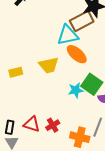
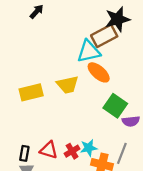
yellow rectangle: (16, 72) -> (31, 92), size x1.5
cyan star: (76, 90) -> (89, 148), moved

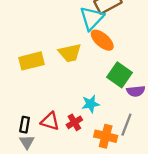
cyan triangle: (89, 51) -> (92, 18), turned -35
cyan star: (89, 148) -> (91, 104), moved

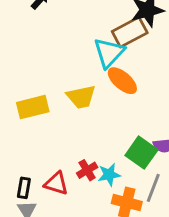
green square: (120, 75) -> (141, 153), moved
cyan star: (91, 104) -> (109, 175), moved
red cross: (74, 122) -> (87, 170), moved

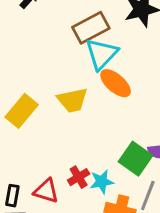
brown rectangle: (130, 32) -> (91, 28), moved
yellow rectangle: (33, 107) -> (22, 111), turned -36

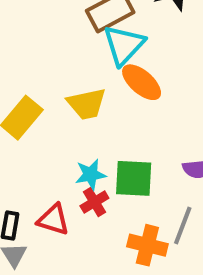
green square: (135, 159) -> (134, 178), moved, turned -32
cyan star: (102, 182) -> (91, 174), moved

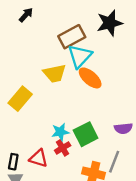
yellow trapezoid: (87, 104) -> (55, 73), moved
green square: (134, 178) -> (86, 134), turned -30

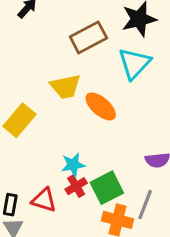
cyan triangle: (80, 56) -> (134, 64), moved
orange ellipse: (90, 78) -> (101, 106), moved
green square: (86, 134) -> (107, 188), moved

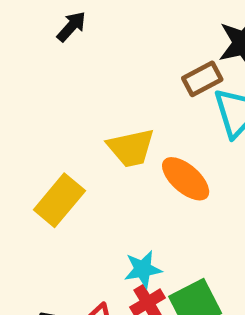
brown rectangle: (88, 37) -> (202, 79), moved, size x0.7

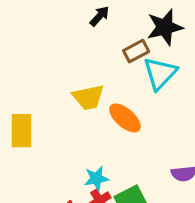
black arrow: (71, 26) -> (100, 16), moved
yellow rectangle: (59, 200) -> (22, 131), moved, turned -40

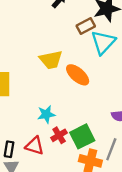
cyan star: (96, 178) -> (46, 114), moved

